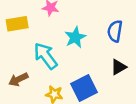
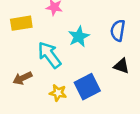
black triangle: (119, 67) -> (121, 66), turned 49

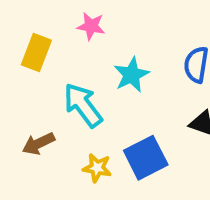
yellow rectangle: (21, 23) -> (36, 52), turned -60

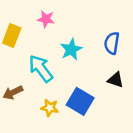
blue square: (146, 158) -> (80, 101), turned -32

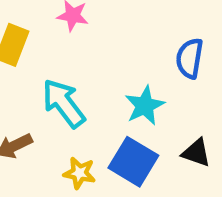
cyan star: (71, 49) -> (145, 106), moved
black triangle: (116, 80) -> (196, 153), moved

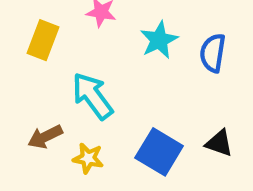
cyan star: (145, 106) -> (159, 40), moved
yellow star: (79, 173) -> (88, 158), moved

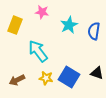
brown arrow: (45, 137) -> (17, 80), moved
yellow star: (88, 158) -> (46, 78), moved

